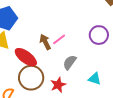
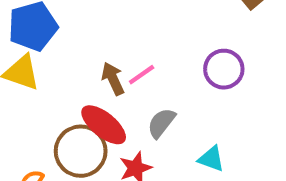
red ellipse: (26, 57) -> (104, 125), moved

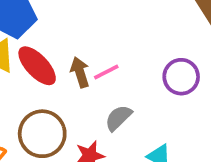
red ellipse: (104, 125) -> (37, 66), moved

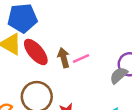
gray semicircle: (118, 118) -> (119, 75), moved

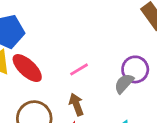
brown arrow: (64, 58) -> (76, 104), moved

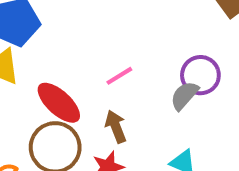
red ellipse: (27, 68) -> (59, 103), moved

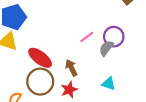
pink line: (119, 76) -> (87, 37), moved

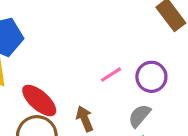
gray semicircle: (106, 48) -> (139, 116), moved

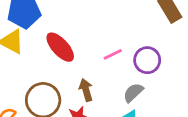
red ellipse: (39, 101) -> (60, 47), moved

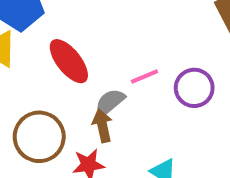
gray semicircle: (133, 93) -> (110, 102), moved

